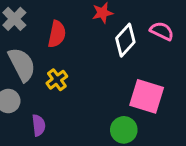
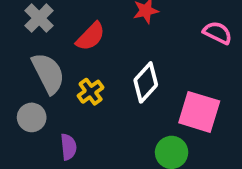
red semicircle: (57, 34) -> (91, 36), turned 32
white diamond: (125, 40) -> (146, 82), moved

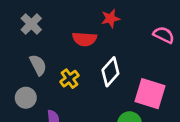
red semicircle: (91, 36) -> (84, 39), moved, turned 50
gray semicircle: (48, 73) -> (38, 65), size x0.7

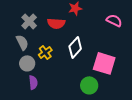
gray cross: (31, 24) -> (29, 21), moved
gray circle: (26, 98) -> (27, 63), moved

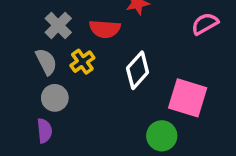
pink semicircle: (114, 20) -> (205, 24), turned -56
yellow cross: (45, 52) -> (82, 62), moved
purple semicircle: (33, 82) -> (44, 131), moved

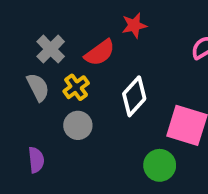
red semicircle: (105, 29) -> (100, 53), turned -40
gray circle: (55, 98) -> (78, 125), moved

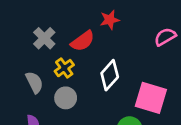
gray semicircle: (38, 87) -> (34, 82), moved

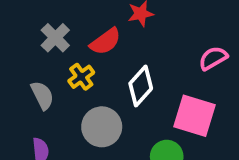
pink semicircle: (165, 37) -> (213, 58), moved
gray circle: (66, 98) -> (102, 127), moved, size x1.4

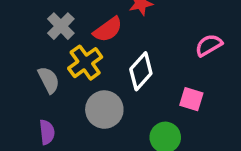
yellow cross: (81, 77) -> (85, 63), size x1.4
pink square: (195, 116) -> (191, 99), size x0.6

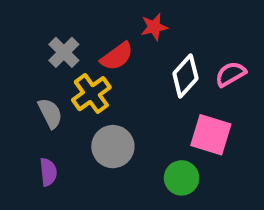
white diamond: (141, 71) -> (185, 76), moved
pink square: (191, 99) -> (211, 135), size x1.5

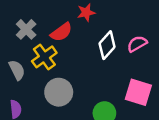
pink square: (211, 135) -> (138, 92), moved

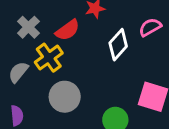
pink semicircle: (137, 44) -> (150, 27), moved
gray semicircle: (17, 70) -> (18, 72), turned -114

